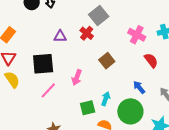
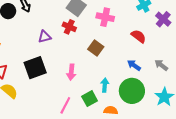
pink cross: (137, 35) -> (105, 17), moved
pink line: (48, 90) -> (65, 105), moved

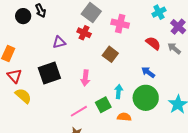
gray arrow: (161, 65) -> (174, 48), moved
pink line: (65, 105) -> (79, 111), turned 30

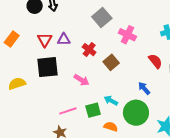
red cross: (84, 33) -> (89, 50), moved
red triangle: (14, 76) -> (45, 40), moved
pink arrow: (85, 78) -> (82, 80), turned -77
cyan arrow: (119, 92) -> (111, 101), turned -80
yellow semicircle: (23, 96) -> (17, 84), turned -72

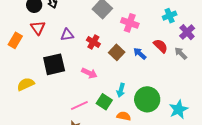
red triangle: (45, 40) -> (38, 28), moved
blue arrow: (144, 88) -> (140, 54), moved
cyan arrow: (111, 101) -> (121, 90), turned -96
green square: (93, 110) -> (104, 102), turned -35

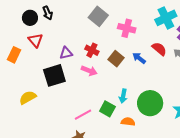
cyan cross: (170, 16) -> (166, 18), size x1.5
purple triangle: (67, 35) -> (66, 53), moved
pink arrow: (89, 73) -> (89, 71), moved

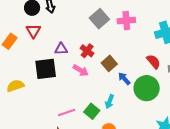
pink cross: (127, 28) -> (126, 21), moved, turned -30
blue arrow: (139, 58) -> (124, 79), moved
green circle: (150, 103) -> (147, 88), moved

